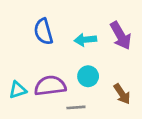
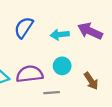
blue semicircle: (43, 32) -> (24, 28), turned 50
purple arrow: (121, 36) -> (90, 31), turned 145

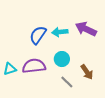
blue semicircle: (24, 28) -> (38, 35), moved
gray line: (52, 93) -> (67, 82), moved, turned 48

